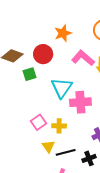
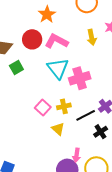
pink L-shape: (83, 58) -> (56, 41), moved
green square: (29, 74) -> (16, 67), moved
black line: (66, 152) -> (86, 115), moved

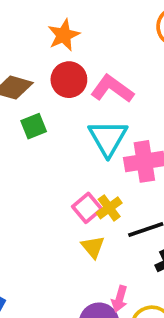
orange star: (47, 14) -> (64, 35), moved
yellow cross: (64, 106) -> (109, 208), turned -32
pink square: (43, 107) -> (87, 208), moved

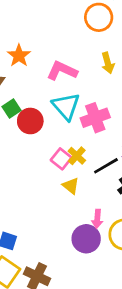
orange star: (64, 35) -> (19, 56), moved
red circle: (69, 80) -> (30, 121), moved

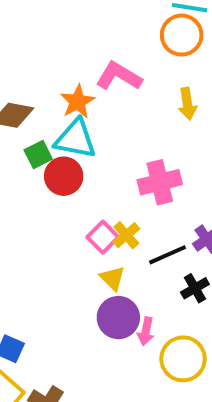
orange star: (19, 56) -> (78, 102), moved
pink L-shape: (62, 71) -> (119, 76), moved
cyan triangle: (66, 106) -> (75, 139), moved, turned -44
purple circle: (86, 239) -> (118, 318), moved

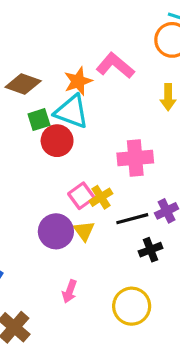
purple circle: (118, 318) -> (56, 231), moved
pink arrow: (146, 331) -> (70, 291), moved

